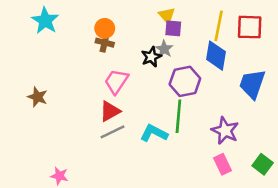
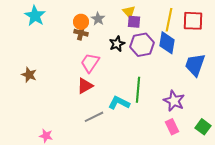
gray star: (164, 49) -> (98, 19), moved
purple hexagon: (185, 81) -> (142, 45), moved
gray line: (112, 132) -> (94, 117), moved

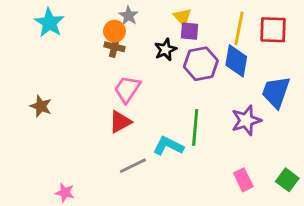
gray star: (98, 19) -> (129, 16), moved
black star: (117, 44) -> (165, 50), moved
purple star: (174, 101) -> (246, 120), moved, turned 30

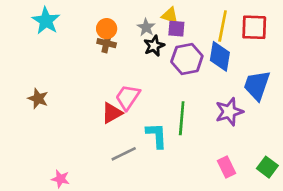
gray star: (129, 16) -> (146, 27), moved
yellow triangle: (182, 17) -> (170, 15), turned -30
pink trapezoid: (127, 89) -> (128, 97), moved
cyan L-shape: (168, 146) -> (157, 135), turned 60

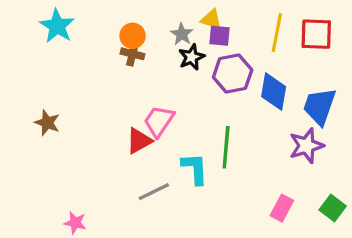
blue diamond: (220, 56) -> (274, 92), moved
purple star: (229, 112) -> (306, 146), moved
pink rectangle: (226, 167) -> (282, 208), turned 54

